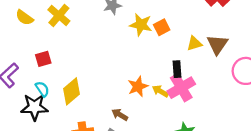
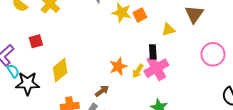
brown triangle: (217, 44) -> (194, 14), moved
cyan semicircle: (42, 89) -> (13, 71), moved
yellow arrow: (160, 91) -> (138, 71), turned -88
brown arrow: (120, 115) -> (102, 91), turned 112

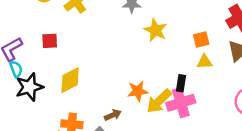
orange square: (140, 15) -> (201, 40), moved
yellow arrow: (138, 71) -> (159, 101), size x1.6
black star: (28, 83) -> (29, 87), turned -30

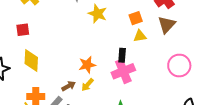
red square: (50, 41) -> (23, 30), moved
yellow diamond: (70, 80) -> (31, 61), turned -55
yellow arrow: (159, 101) -> (88, 85), moved, size x0.6

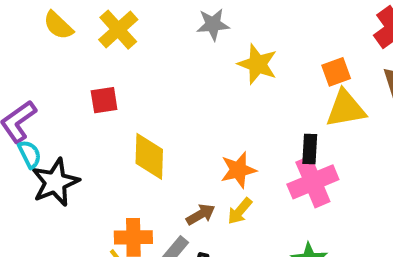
yellow triangle: (140, 36) -> (346, 109), size x1.5
yellow diamond: (31, 61) -> (149, 156), moved

